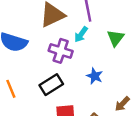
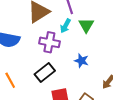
green triangle: (116, 38) -> (86, 25), moved

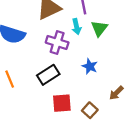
cyan arrow: (65, 26) -> (76, 27), turned -48

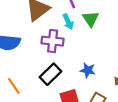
blue star: (90, 66) -> (88, 70), moved

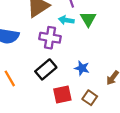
cyan arrow: (68, 22) -> (66, 20), turned 120

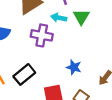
black rectangle: (46, 69) -> (24, 74), moved

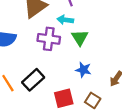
green triangle: (81, 17) -> (80, 38), moved

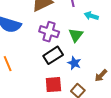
cyan arrow: (65, 20) -> (91, 16), moved
black rectangle: (33, 80) -> (53, 55), moved

